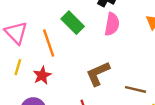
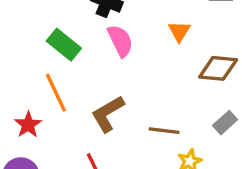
pink semicircle: (112, 24) -> (120, 41), turned -30
orange line: (49, 43) -> (56, 93), moved

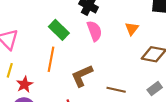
orange line: (56, 93) -> (51, 59), turned 30
red star: (28, 125) -> (25, 84), moved

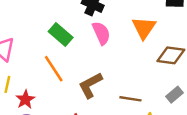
orange triangle: (132, 29) -> (144, 28), size x1.5
orange line: (51, 59) -> (54, 69), turned -40

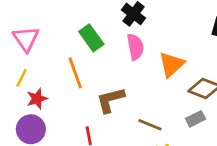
orange triangle: (144, 28) -> (172, 64), moved
gray rectangle: (175, 95) -> (195, 119), moved

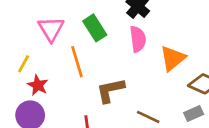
pink triangle: (26, 39) -> (51, 29), moved
red star: (37, 99) -> (38, 85), turned -30

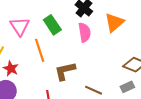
orange triangle: (173, 58) -> (114, 22), moved

